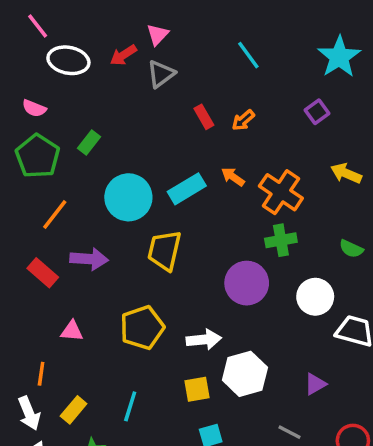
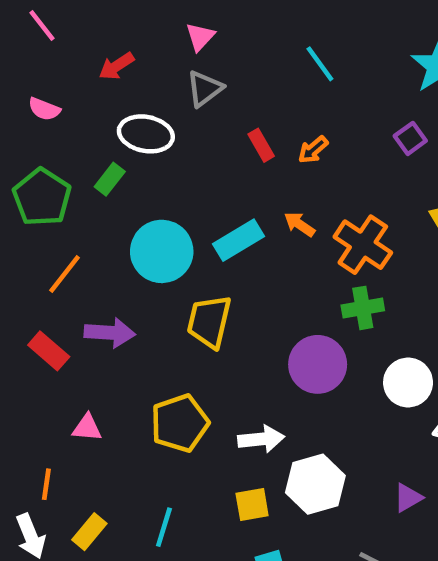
red arrow: (123, 55) -> (116, 66), moved
white ellipse: (68, 60) -> (146, 134), moved
pink semicircle: (34, 108) -> (44, 109), moved

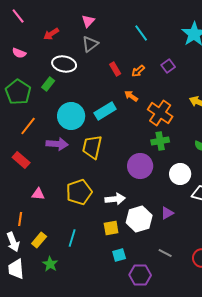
purple square: (410, 138) -> (168, 66), moved
orange arrow: (300, 224) -> (131, 96), moved
purple arrow: (110, 333) -> (57, 144), moved
purple triangle: (408, 498) -> (167, 213), moved

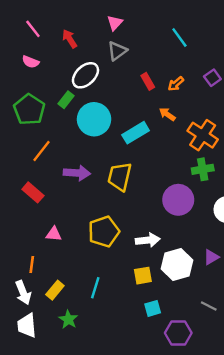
pink line: (18, 16) -> (33, 29), moved
red arrow: (51, 34) -> (70, 39), turned 91
white ellipse: (64, 64) -> (85, 75), turned -55
cyan circle: (71, 116) -> (94, 119), moved

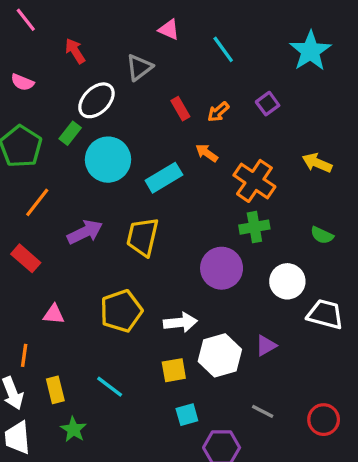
pink triangle: (115, 23) -> (169, 30), moved, turned -49
pink line: (33, 29) -> (26, 20), moved
purple arrow: (77, 173) -> (85, 232), turned -30
cyan line: (95, 288) -> (110, 387), turned -70
yellow rectangle: (55, 290) -> (55, 390), turned -54

